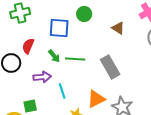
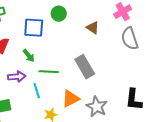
green line: (75, 59) -> (49, 72), moved

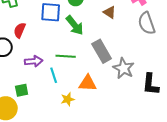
green arrow: (29, 56) -> (75, 25), moved, size x1.5
orange triangle: (71, 99) -> (88, 83), turned 30
gray star: (97, 107) -> (124, 68), moved

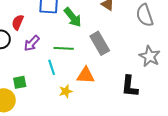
purple arrow: (34, 61) -> (32, 43), moved, turned 138
gray star: (124, 68) -> (150, 56), moved
black L-shape: (151, 84) -> (130, 86), moved

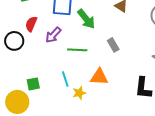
purple arrow: (32, 43) -> (53, 35), moved
gray rectangle: (100, 43) -> (113, 45), size x0.6
cyan line: (52, 67) -> (65, 79), moved

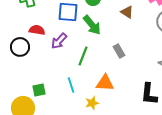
red semicircle: (31, 24) -> (37, 30), turned 77
green line: (77, 50) -> (83, 56), turned -72
yellow star: (79, 93) -> (92, 103), moved

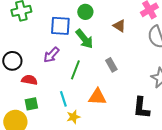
red semicircle: (37, 30) -> (29, 80), moved
yellow star: (92, 103) -> (73, 117), moved

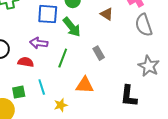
purple arrow: (51, 55) -> (39, 43), turned 54
red semicircle: (29, 80) -> (26, 62), moved
cyan line: (63, 99) -> (42, 87), moved

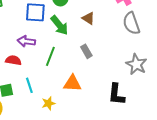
brown triangle: (107, 14) -> (88, 18), moved

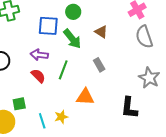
red semicircle: (13, 60) -> (38, 76), moved, turned 35
cyan line: (29, 85) -> (42, 121), moved

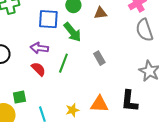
brown triangle: (101, 32) -> (100, 13), moved, turned -40
orange triangle: (85, 97) -> (99, 104), moved
yellow star: (61, 117) -> (72, 110), moved

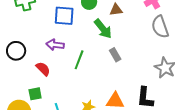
green arrow: (72, 32) -> (103, 29), moved
red semicircle: (38, 69) -> (43, 69), moved

